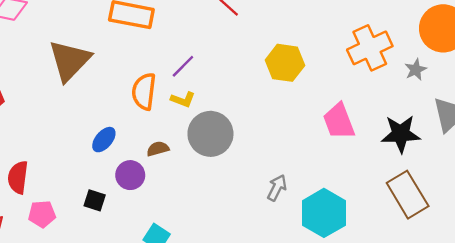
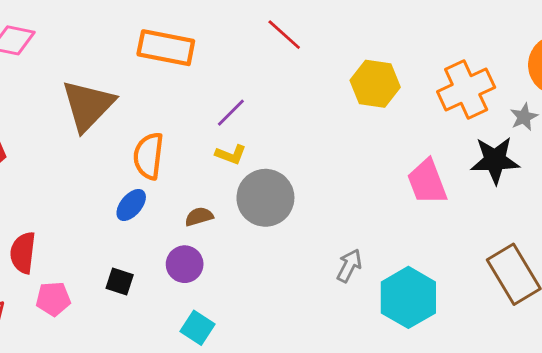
yellow hexagon: (285, 63) -> (375, 84), moved
orange semicircle: (144, 91) -> (149, 156), moved
black star: (401, 134) -> (495, 160), moved
purple circle: (130, 175) -> (185, 264), moved

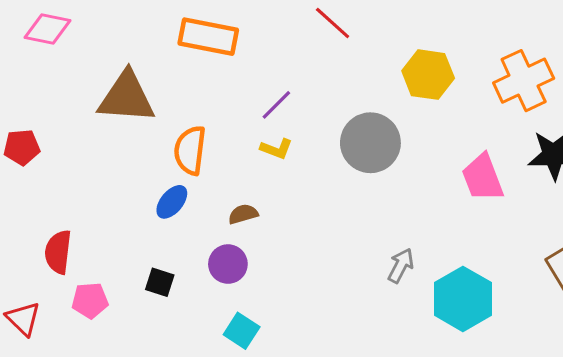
brown triangle: (88, 105) -> (126, 97), turned 50
gray circle: (265, 198) -> (370, 143), moved

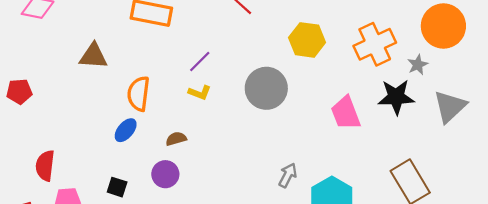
brown triangle: (126, 97) -> (93, 56), size x0.7

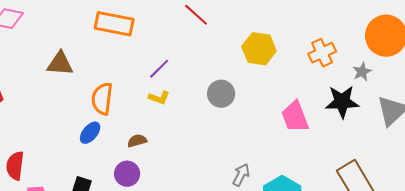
orange cross: (375, 44) -> (322, 53), size x0.7
gray circle: (266, 88) -> (221, 94), size x0.7

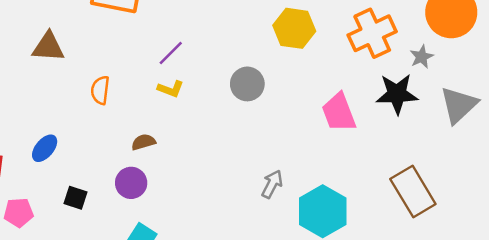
orange cross: (322, 53) -> (372, 33), size x1.4
orange semicircle: (102, 99) -> (100, 90), size x0.7
blue ellipse: (90, 133) -> (45, 148), moved

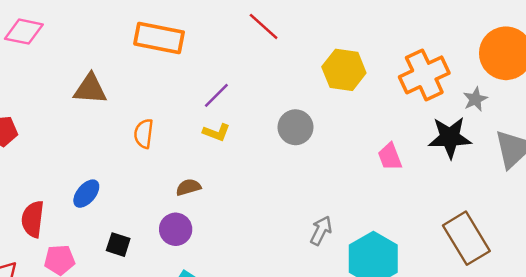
pink trapezoid: (339, 112) -> (390, 157), size x0.7

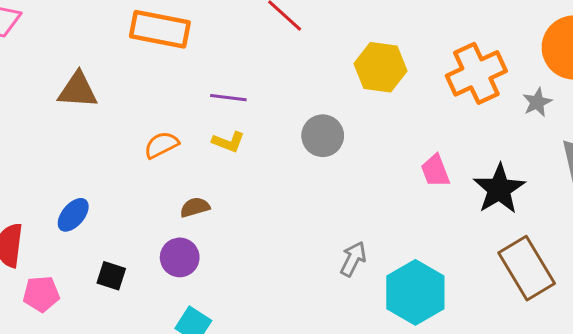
purple line: (216, 95) -> (228, 98), turned 52
orange semicircle: (144, 134) -> (161, 145), moved, turned 56
black star: (450, 137) -> (499, 189), moved, turned -30

